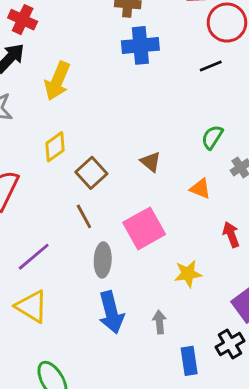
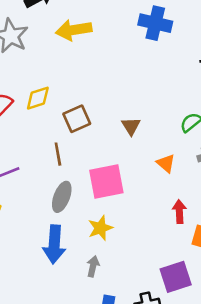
yellow arrow: (57, 81) -> (74, 30), turned 40
yellow diamond: (55, 147) -> (38, 98), moved
yellow star: (188, 274) -> (100, 228), moved, turned -30

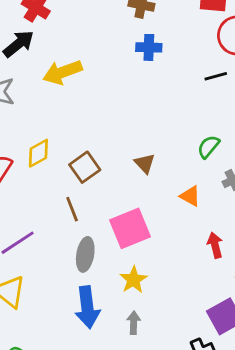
blue cross: (155, 23) -> (149, 47), size x0.7

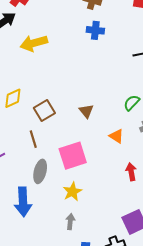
blue arrow: (87, 307) -> (23, 202), moved

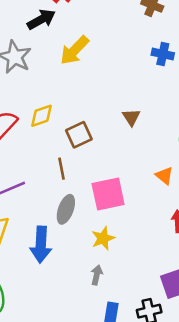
blue cross: (95, 30) -> (163, 54), moved
yellow arrow: (34, 43) -> (74, 50), turned -36
brown triangle: (86, 111) -> (131, 117), moved

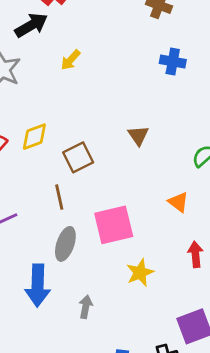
yellow arrow: (74, 50) -> (71, 60), size x0.6
yellow star: (103, 238) -> (140, 273), moved
gray arrow: (97, 275) -> (86, 307), moved

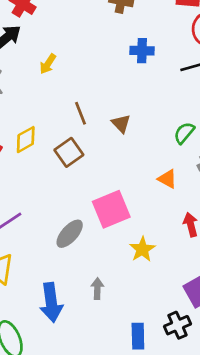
brown line: (59, 197) -> (81, 113), moved
gray ellipse: (65, 244) -> (70, 234), turned 32
blue arrow: (38, 285) -> (51, 302), moved

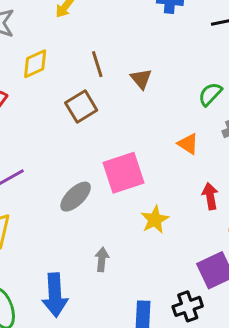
yellow diamond: (26, 140) -> (35, 64), moved
blue arrow: (51, 302) -> (55, 295), moved

